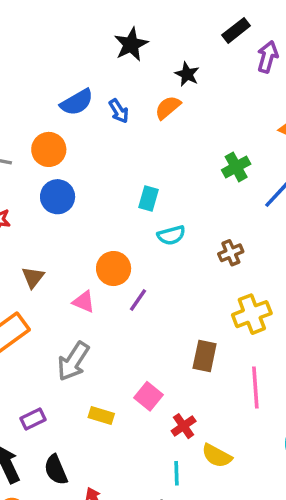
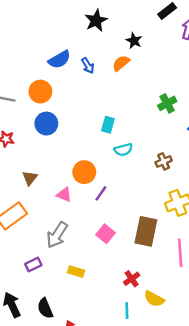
brown rectangle: (205, 356) -> (146, 231), size x1.4
pink square: (149, 396) -> (106, 234), moved
purple rectangle: (33, 419) -> (33, 264), moved

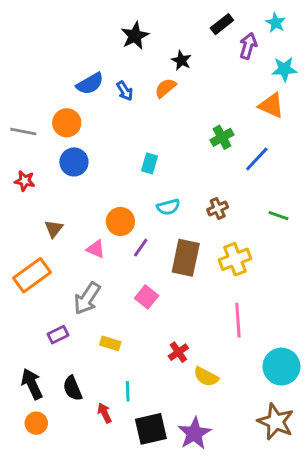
cyan semicircle: (123, 150) -> (168, 207), moved
brown rectangle: (146, 231) -> (186, 258), moved
cyan line: (127, 311) -> (128, 391), moved

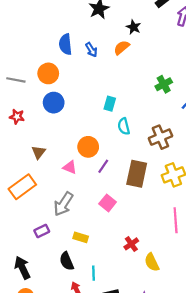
blue semicircle: (90, 84) -> (65, 44), turned 114
cyan semicircle: (168, 207) -> (124, 126), moved, turned 91
brown cross: (218, 208) -> (160, 137), size x1.5
yellow semicircle: (206, 377) -> (152, 262), turned 36
black semicircle: (73, 388) -> (67, 261), moved

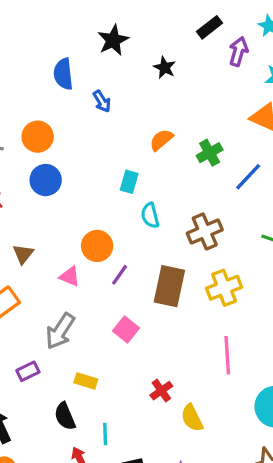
blue semicircle: (65, 44) -> (63, 74), moved
orange semicircle: (122, 48) -> (161, 140), moved

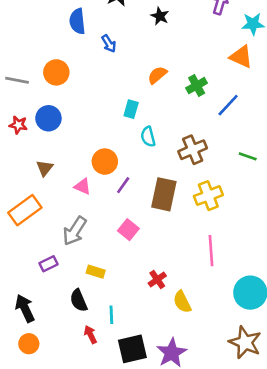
blue circle: (46, 180) -> (48, 118), moved

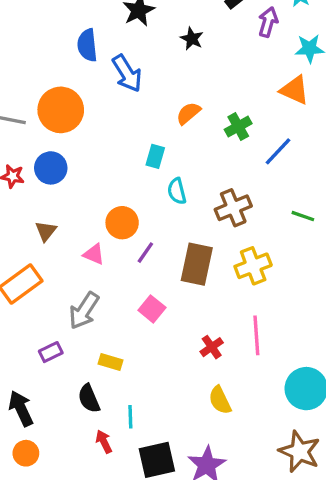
blue arrow: (109, 44) -> (127, 73), size x1.6
orange circle: (56, 72) -> (61, 110), size x1.4
red cross: (157, 279) -> (212, 347), moved

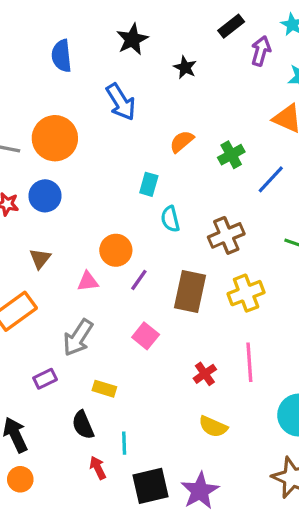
blue semicircle: (87, 45) -> (61, 56), moved
pink triangle: (94, 254) -> (88, 282), turned -30
yellow semicircle: (220, 400) -> (213, 427), turned -40

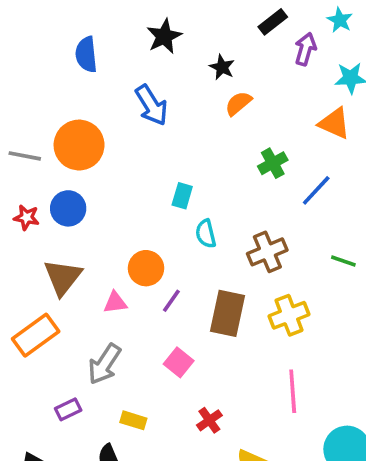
orange semicircle: (182, 142) -> (238, 103), moved
brown triangle: (40, 258) -> (63, 277), size x1.6
red cross: (205, 374) -> (209, 420), moved

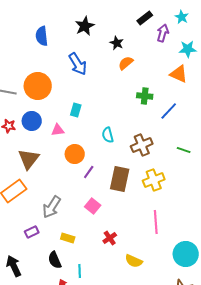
green cross: (273, 163) -> (145, 96), turned 35
cyan rectangle: (182, 196) -> (76, 110), moved
pink triangle: (115, 303) -> (58, 130), moved

